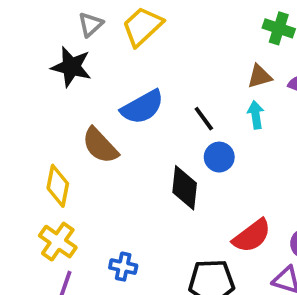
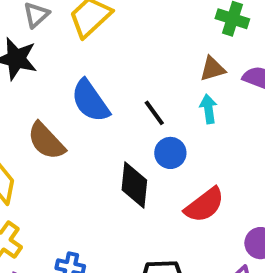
blue semicircle: (142, 107) -> (90, 101), turned 84
red semicircle: (252, 236) -> (204, 205), moved

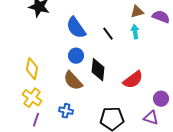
brown semicircle: (46, 141) -> (73, 81), moved
blue circle: (170, 153) -> (76, 56), moved

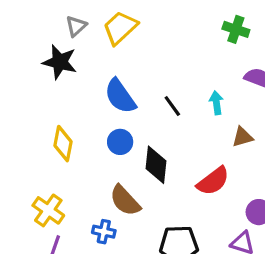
brown triangle: (137, 12) -> (242, 137), moved
yellow diamond: (32, 69) -> (63, 144), moved
brown semicircle: (73, 81) -> (125, 201), moved

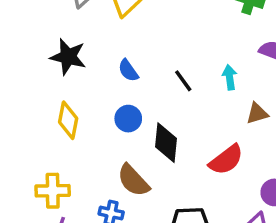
black star: (60, 62) -> (68, 57), moved
blue semicircle: (120, 96) -> (128, 70), size x0.6
yellow cross: (48, 210) -> (53, 191), turned -36

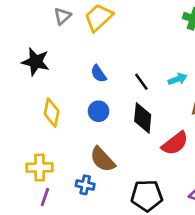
black star: (68, 57) -> (36, 62), moved
cyan arrow: (230, 77) -> (178, 79), turned 78
black diamond: (166, 143) -> (143, 118), moved

